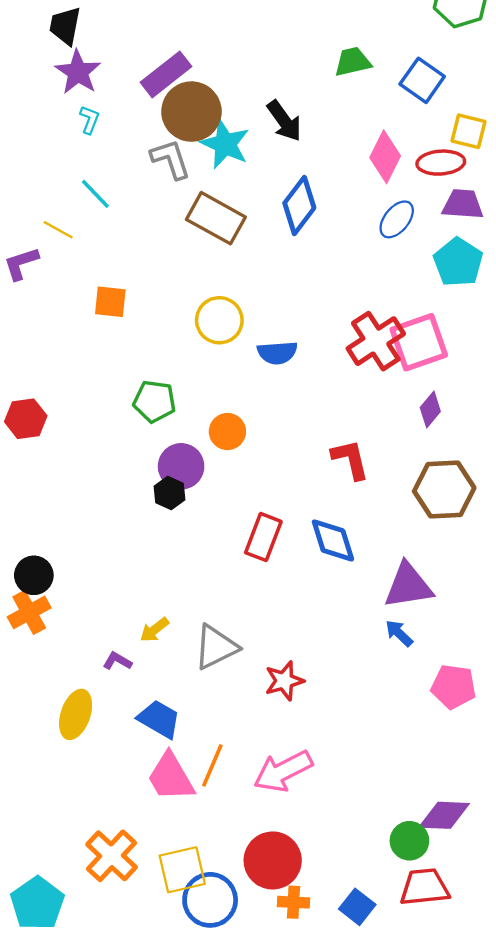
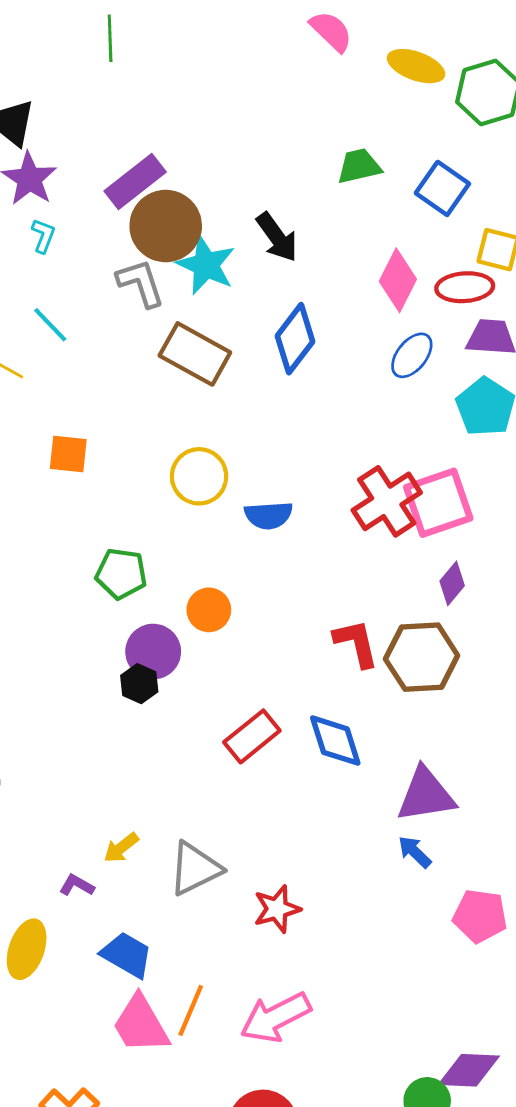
brown hexagon: (444, 489) -> (422, 657), moved
red rectangle: (263, 537) -> (252, 736), turned 30

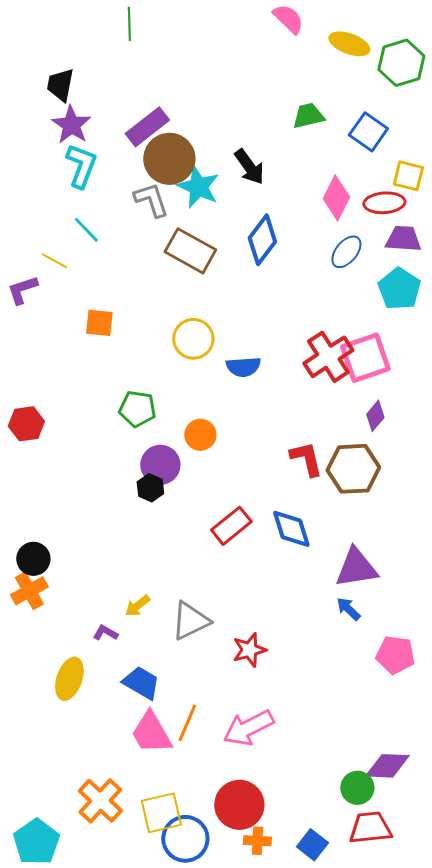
cyan L-shape: (43, 236) -> (81, 166), size x1.8

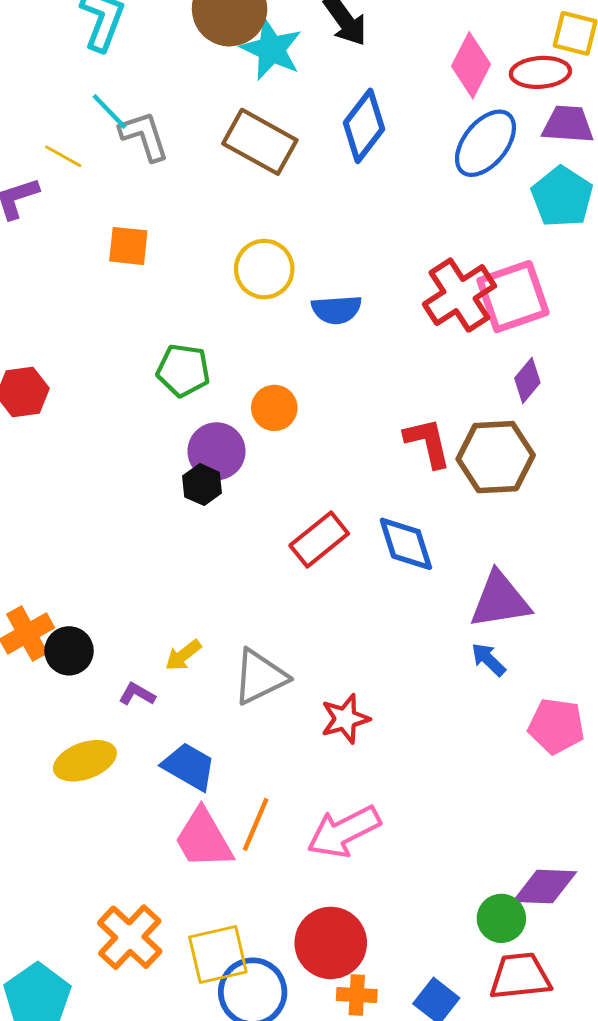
gray L-shape: (151, 200) -> (144, 136), moved
blue ellipse: (346, 252) -> (485, 143), size x1.4
black circle: (33, 559) -> (69, 651), moved
yellow ellipse: (69, 679) -> (85, 761), turned 51

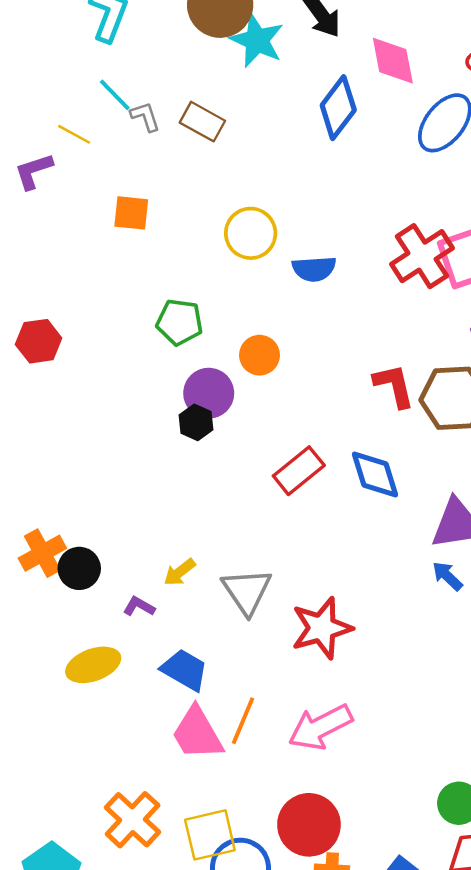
pink diamond: (471, 65) -> (393, 61), moved, turned -38
gray L-shape: (144, 136) -> (145, 116), size x0.7
brown rectangle: (260, 142) -> (202, 122), moved, size x0.7
gray triangle: (260, 677) -> (247, 591), turned -38
red star: (345, 719) -> (322, 628), size x1.4

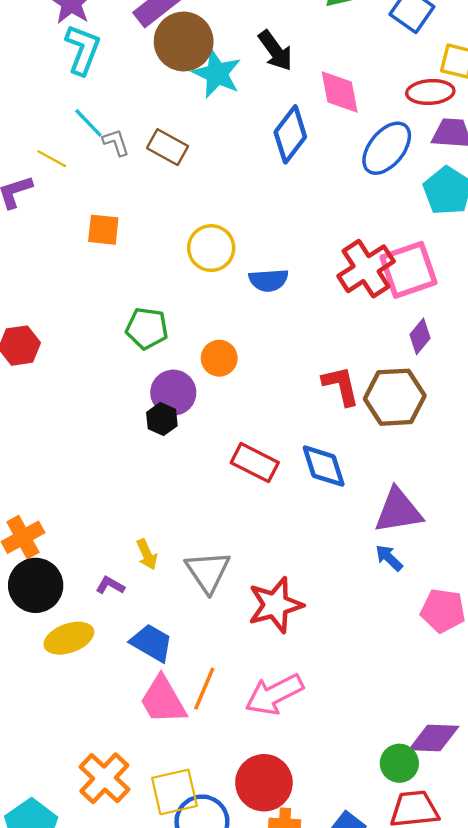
red rectangle: (299, 471) -> (255, 463), turned 66
black circle: (79, 568) -> (36, 585), moved, size x1.4
yellow arrow: (180, 572) -> (147, 554), turned -76

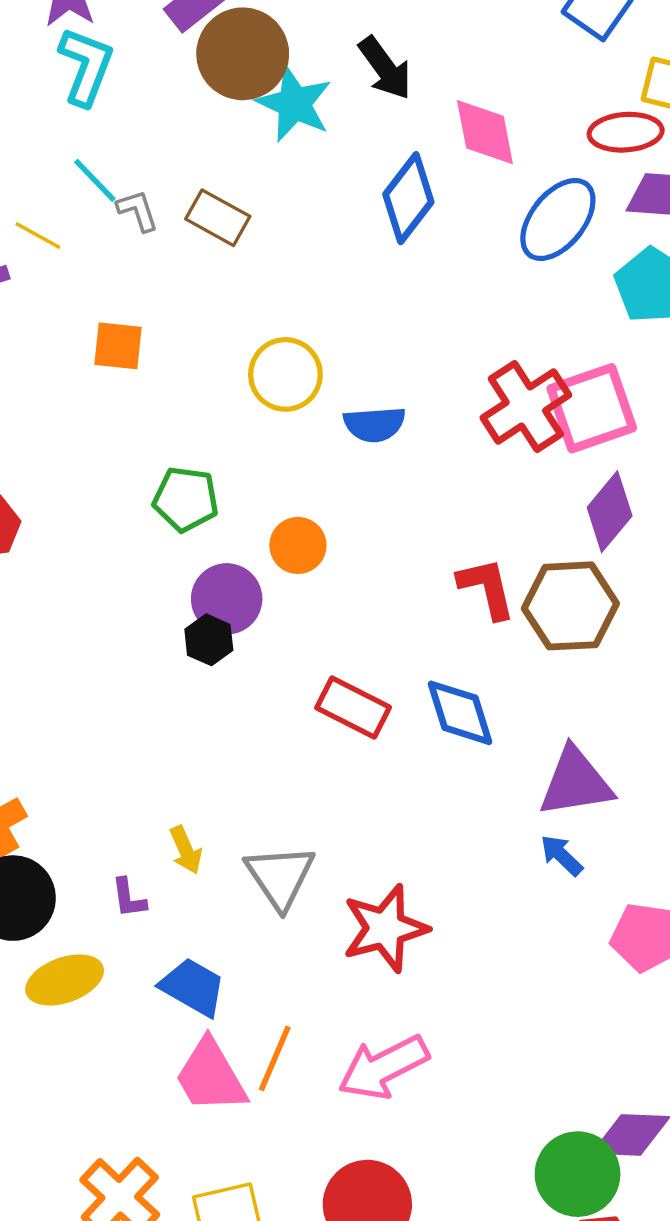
purple diamond: (420, 336) -> (610, 512), size x1.4
purple L-shape: (110, 585) -> (129, 898), turned -128
green circle: (399, 763) -> (578, 1174), size x1.4

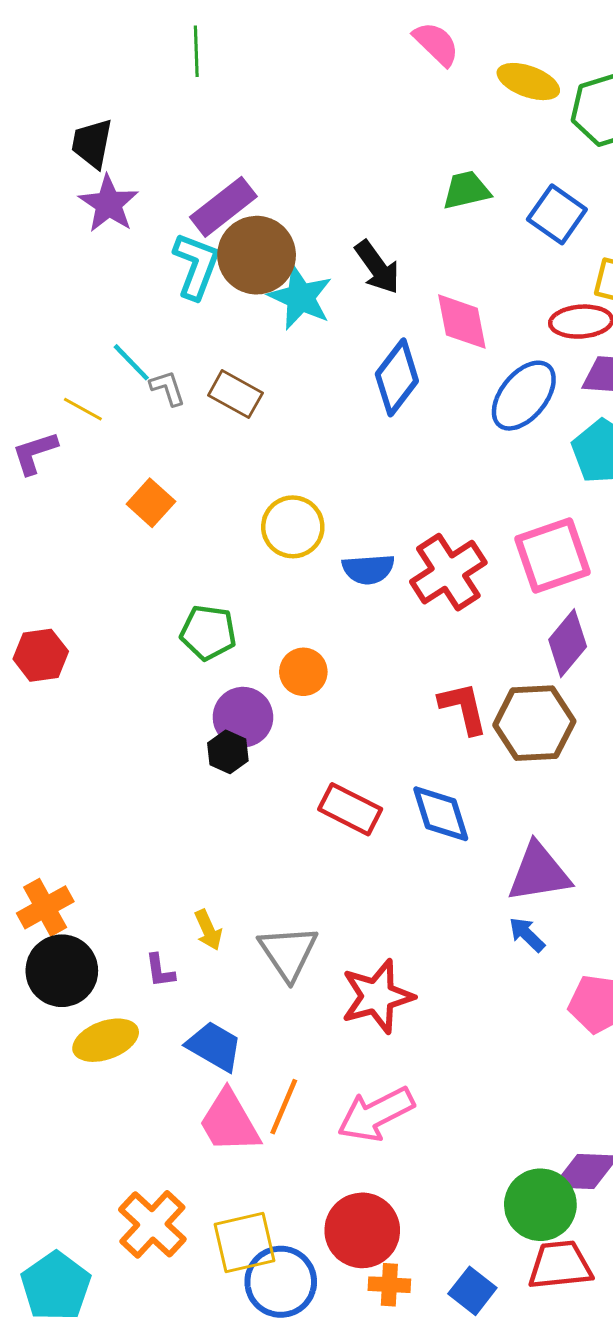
cyan L-shape: (86, 66) -> (196, 266), moved
orange square: (118, 346) -> (151, 503), turned 36
red cross: (526, 406) -> (448, 572), moved

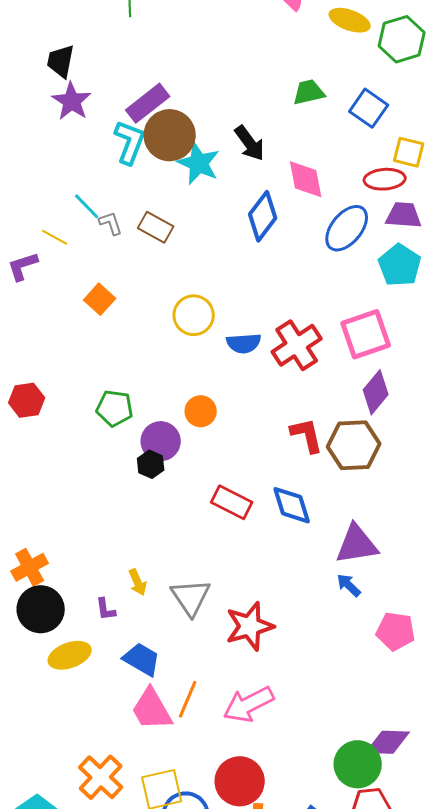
green pentagon: (208, 633) -> (115, 408), moved

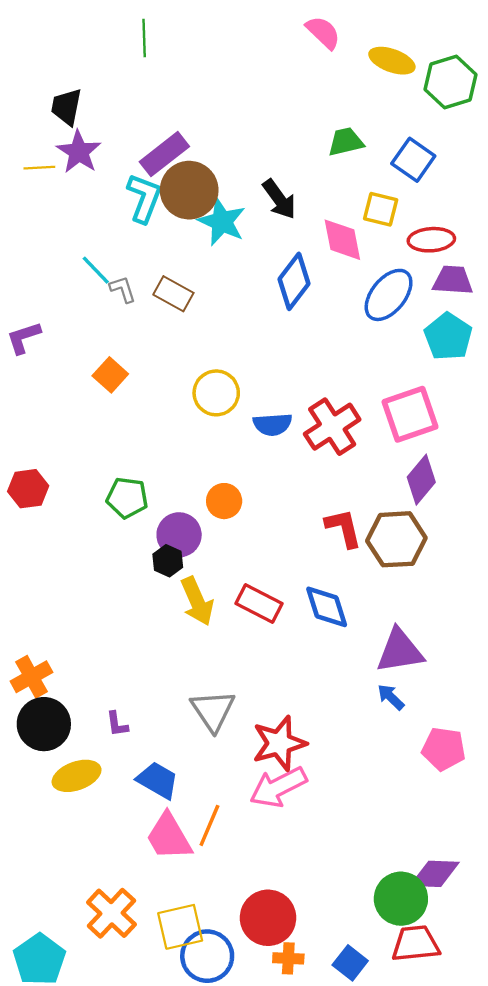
yellow square: (409, 152) -> (381, 209), moved
yellow line: (55, 237) -> (39, 168), moved, turned -32
yellow arrow: (138, 582) -> (197, 601), moved, size x1.6
pink arrow: (249, 704) -> (278, 787), moved

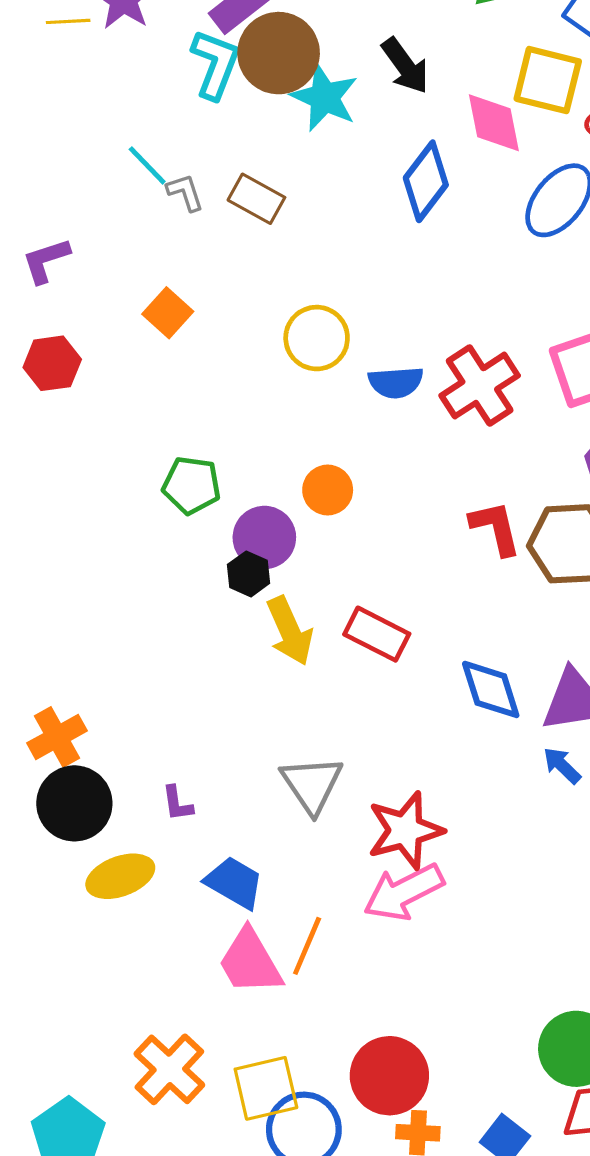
yellow square: (381, 209) -> (548, 80), size x1.4
red hexagon: (28, 489) -> (52, 363), moved
blue diamond: (327, 607) -> (491, 689), moved

